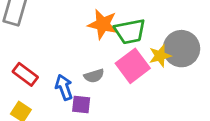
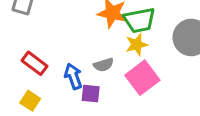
yellow star: (160, 56) -> (137, 45), moved
pink square: (133, 66) -> (142, 78), moved

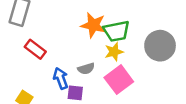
red rectangle: (35, 63) -> (35, 49), moved

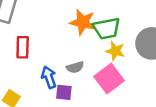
red rectangle: (35, 49) -> (23, 47), turned 55
yellow star: (114, 52) -> (115, 51), moved, turned 30

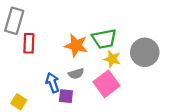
orange star: (83, 22) -> (76, 46), moved
red rectangle: (23, 47) -> (29, 43), moved

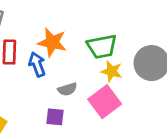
orange star: (76, 46) -> (52, 42), moved
blue arrow: (52, 83) -> (37, 64), moved

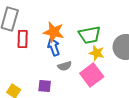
blue arrow: (37, 64) -> (54, 47), moved
purple square: (55, 117) -> (45, 86), moved

